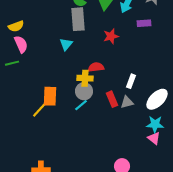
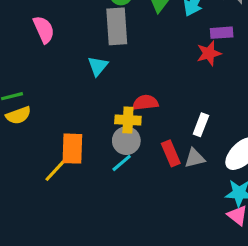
yellow semicircle: (16, 26) -> (18, 115), moved
red star: (111, 36) -> (209, 53), moved
pink semicircle: (21, 44) -> (44, 30), moved

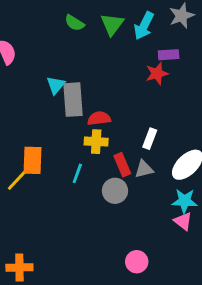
gray rectangle: (117, 26) -> (73, 100), moved
yellow cross: (128, 120) -> (96, 142), moved
gray circle: (126, 141) -> (115, 191), moved
cyan line: (122, 163) -> (77, 173), turned -30

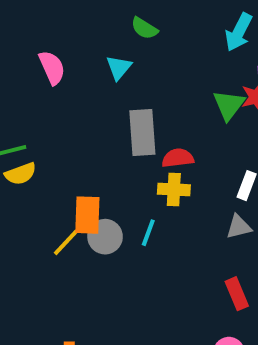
green triangle: (112, 24) -> (229, 105), moved
cyan triangle: (56, 85) -> (119, 68), moved
red rectangle: (122, 165) -> (237, 294), moved
gray circle: (115, 191) -> (105, 237), moved

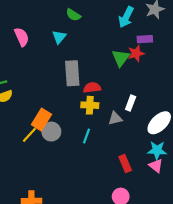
orange rectangle: (87, 215) -> (41, 119), turned 30
gray triangle: (239, 227) -> (115, 118), moved
cyan line: (148, 233) -> (87, 136), moved

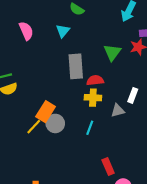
green triangle: (121, 58) -> (112, 52), moved
red rectangle: (125, 163) -> (108, 167), moved

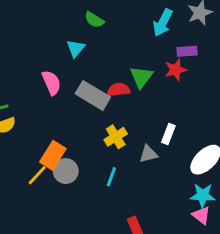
pink semicircle: (26, 31) -> (51, 83), moved
gray rectangle: (76, 66) -> (93, 95), turned -55
red semicircle: (95, 80) -> (118, 90), moved
yellow cross: (93, 98) -> (116, 137), turned -35

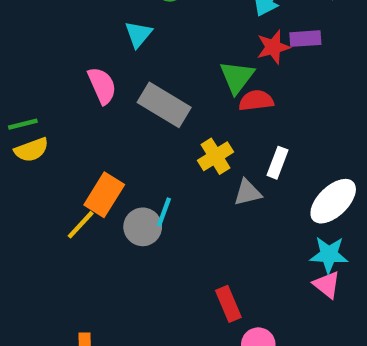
red star: (176, 70) -> (273, 47), moved
red semicircle: (118, 90) -> (256, 101), moved
yellow cross: (116, 137) -> (215, 156), moved
gray circle: (66, 171) -> (143, 227), moved
cyan line: (111, 177) -> (164, 212), moved

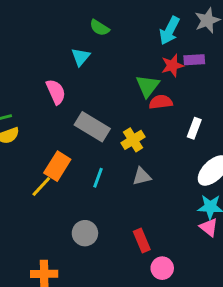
gray rectangle: (164, 105) -> (92, 127), moved
white rectangle: (278, 163) -> (194, 128), moved
gray triangle: (248, 193) -> (142, 176), moved
gray circle: (143, 227) -> (85, 233), moved

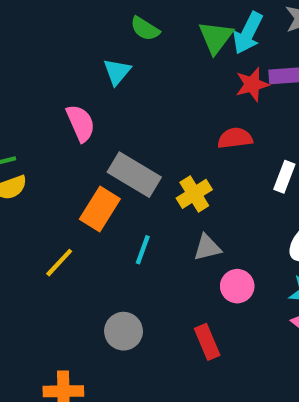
green triangle: (148, 86) -> (216, 37), moved
orange rectangle: (57, 166) -> (100, 209), moved
pink circle: (162, 268) -> (237, 286), moved

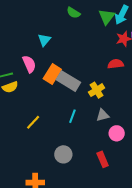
cyan triangle: (117, 72) -> (44, 40), moved
pink semicircle: (81, 123) -> (29, 64), moved
orange rectangle: (100, 209) -> (52, 74), moved

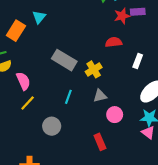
pink semicircle: (29, 64) -> (23, 81), moved
orange rectangle: (52, 74) -> (16, 31), moved
gray circle: (63, 154) -> (52, 126), moved

